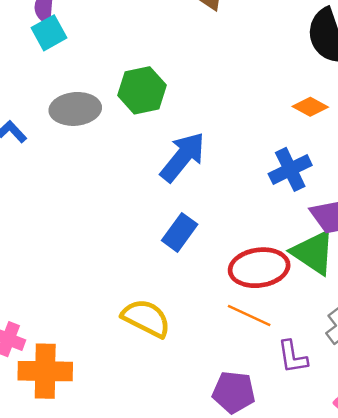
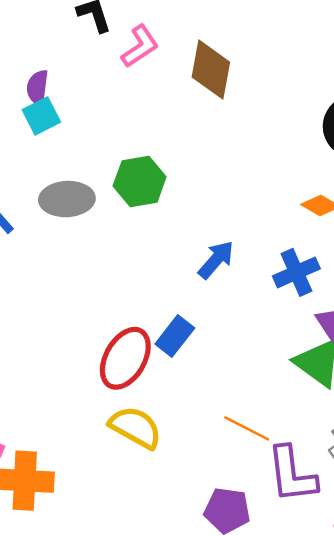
blue arrow: (183, 157) -> (216, 260), moved, size x0.7
red ellipse: (259, 268) -> (125, 358), moved, turned -54
purple L-shape: (293, 357) -> (292, 474), size x1.6

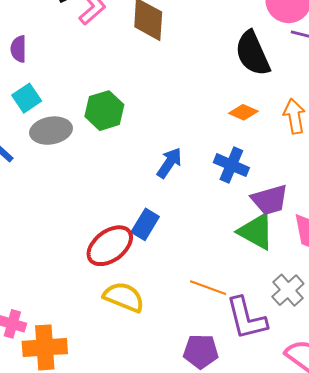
cyan square: (41, 116) -> (27, 98), moved
blue cross: (296, 272) -> (231, 165), turned -36
red ellipse: (125, 358) -> (110, 246), turned 30

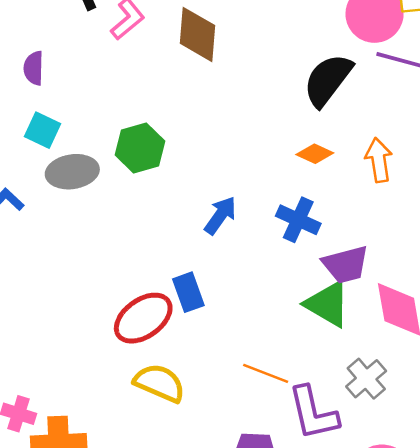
black semicircle: (253, 53) -> (328, 80), turned 60
cyan square: (27, 98) -> (42, 130), turned -32
blue rectangle: (145, 224) -> (188, 292), turned -52

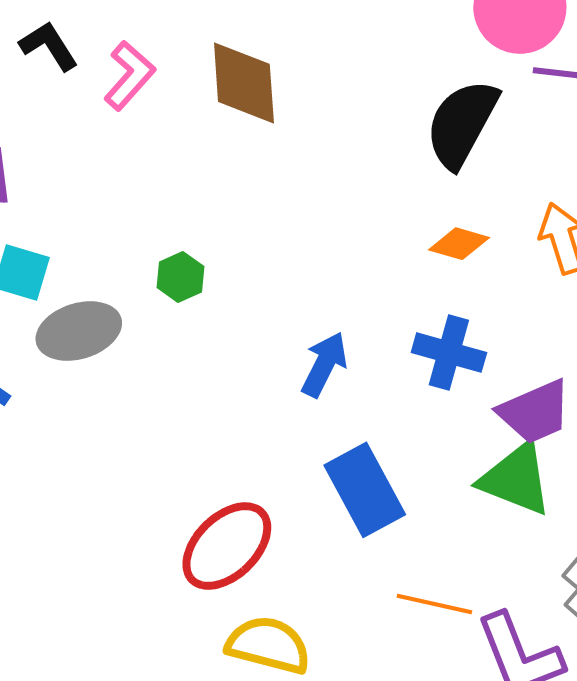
green hexagon: (140, 148) -> (180, 277), size x0.6
blue rectangle: (188, 292) -> (365, 490), moved, size x1.4

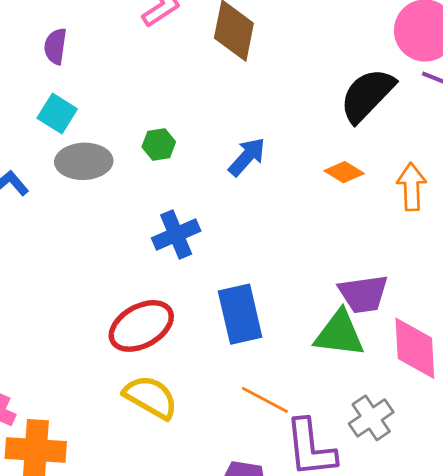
blue cross: (449, 352) -> (176, 234), moved, turned 36
blue arrow: (324, 364) -> (247, 157), moved
green triangle: (516, 479) -> (339, 334), turned -30

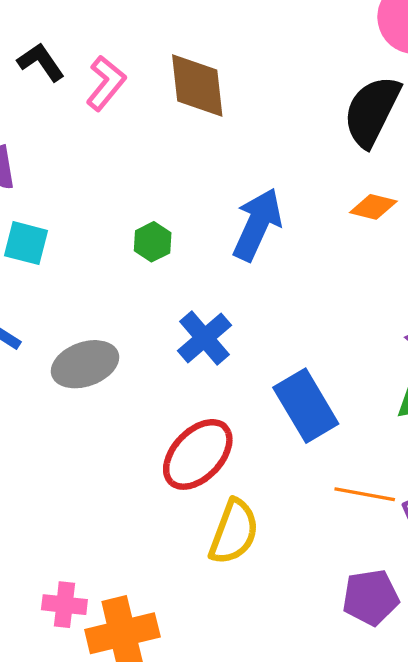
blue arrow: (247, 157) -> (257, 224), size x1.4
gray ellipse: (84, 161) -> (85, 364), moved
yellow semicircle: (151, 397) -> (234, 532), turned 98

